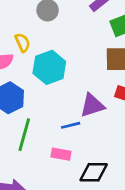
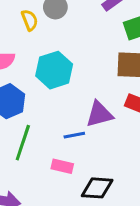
yellow semicircle: (23, 43) -> (30, 20), moved

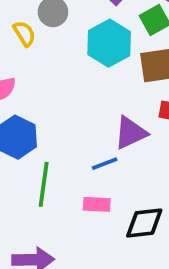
cyan hexagon: (54, 70) -> (109, 43), moved

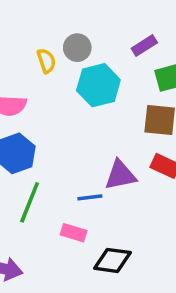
cyan hexagon: (109, 43) -> (98, 85), moved

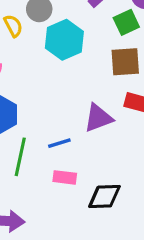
blue line: (90, 197) -> (59, 143), moved

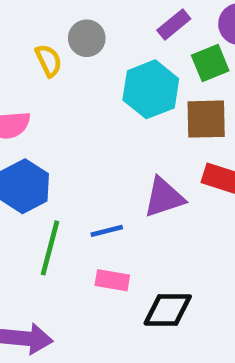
cyan hexagon: (64, 40) -> (151, 89), moved

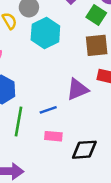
green square: (210, 63) -> (96, 15), turned -30
cyan hexagon: (151, 89) -> (45, 33), moved

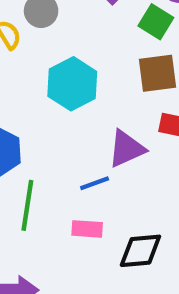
cyan hexagon: (45, 33) -> (72, 84), moved
blue line: (48, 110) -> (95, 183), moved

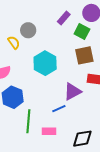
pink rectangle: (87, 229) -> (49, 131), moved

